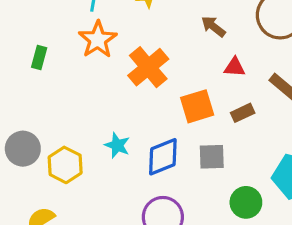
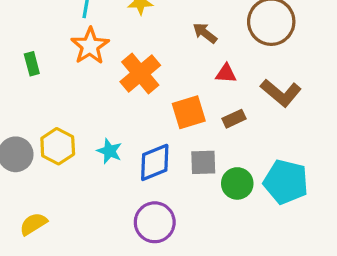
green rectangle: (39, 57) -> (32, 64), turned -30
yellow hexagon: (65, 165) -> (58, 146), moved
green circle: (246, 202) -> (237, 183), moved

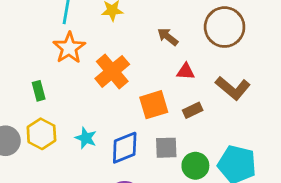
green rectangle: (32, 64) -> (39, 91), moved

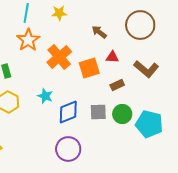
orange square: (154, 105) -> (89, 68), moved
cyan star: (86, 138) -> (45, 96), moved
green circle: (195, 166) -> (122, 114), moved

